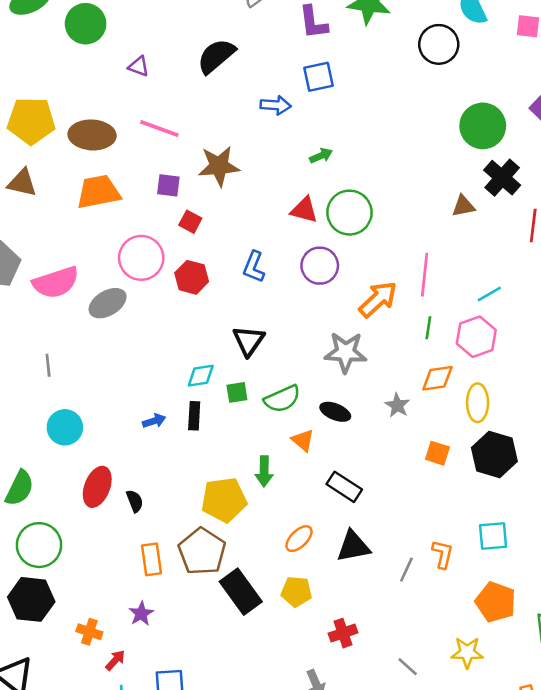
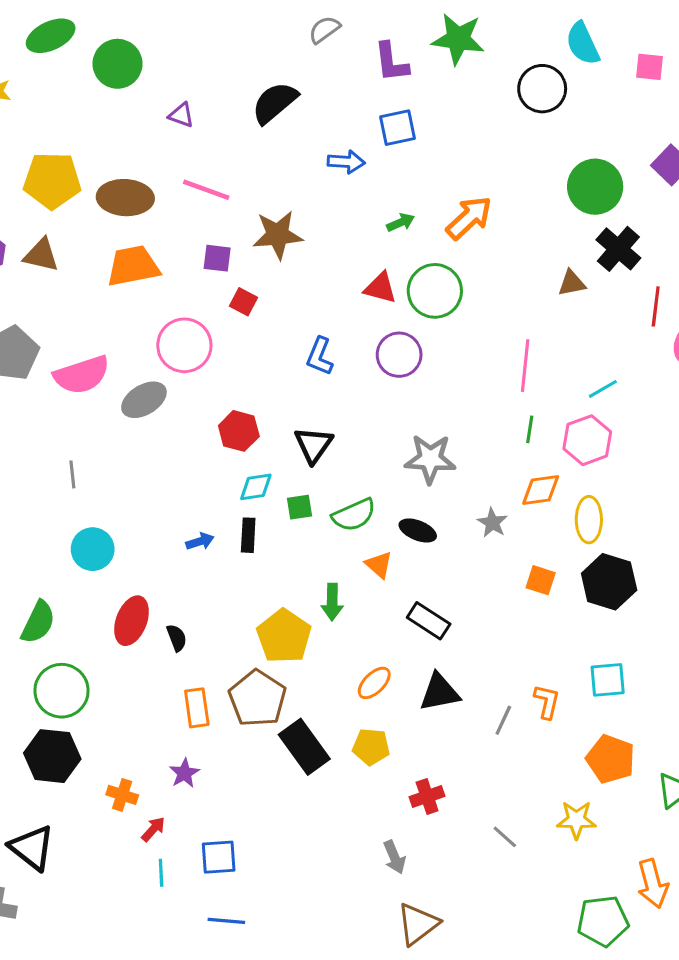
red hexagon: (192, 277) -> (239, 431), moved
orange arrow: (378, 299) -> (469, 218), moved
yellow pentagon: (224, 500) -> (284, 636), turned -30

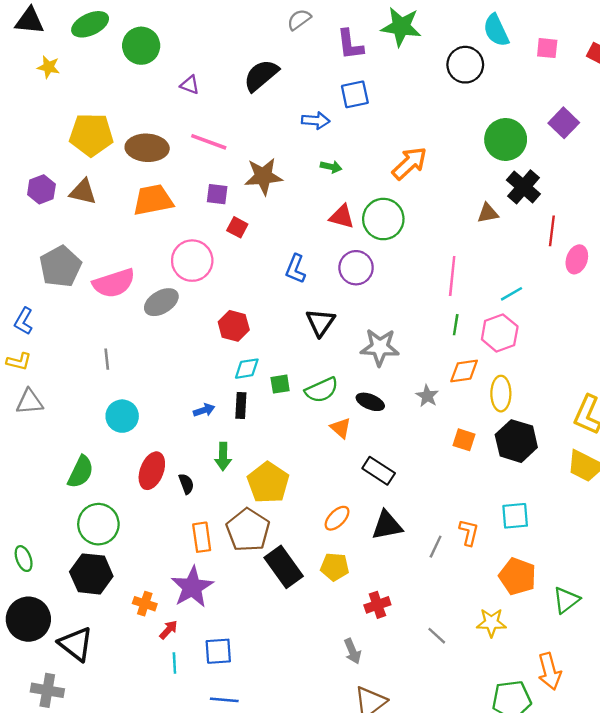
green arrow: (401, 222) -> (331, 167), moved, turned 36
black triangle: (314, 445) -> (320, 322), moved
green arrow: (332, 602) -> (223, 456), moved
purple star: (184, 773) -> (192, 587), size x1.8

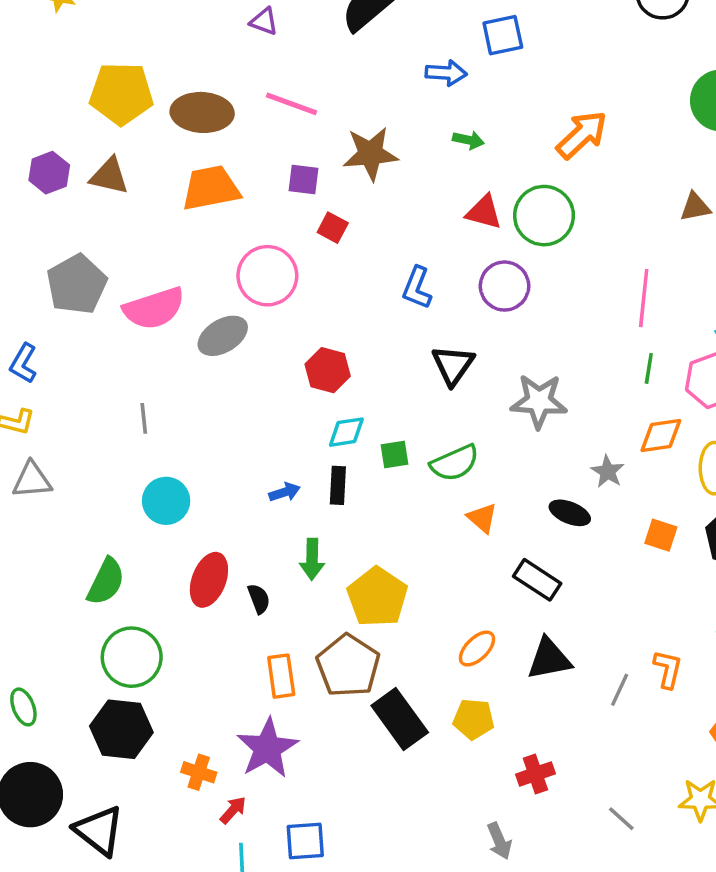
black ellipse: (370, 402) -> (570, 513), moved

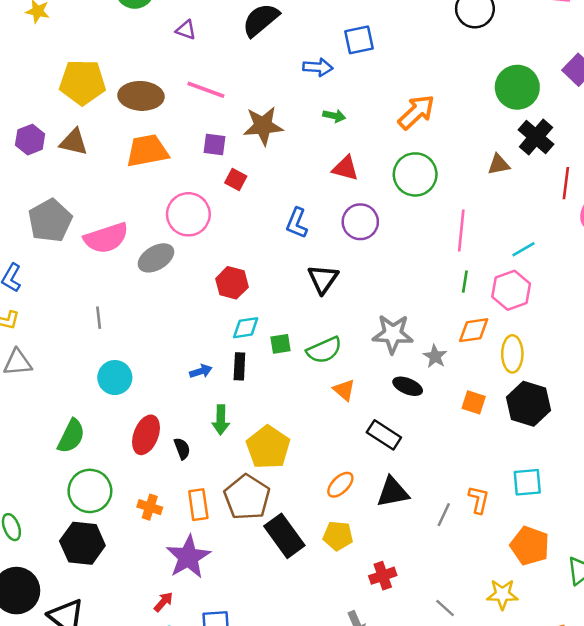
green circle: (544, 216) -> (415, 174), moved
gray star: (539, 401) -> (393, 334), moved
orange cross: (199, 772) -> (150, 507), moved

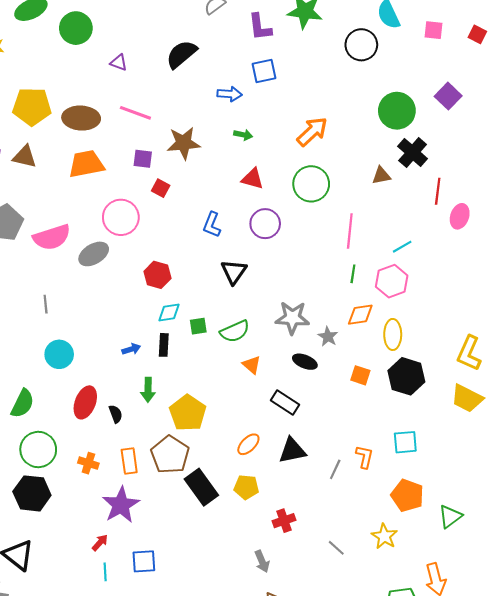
yellow star: (502, 594) -> (384, 536), turned 30

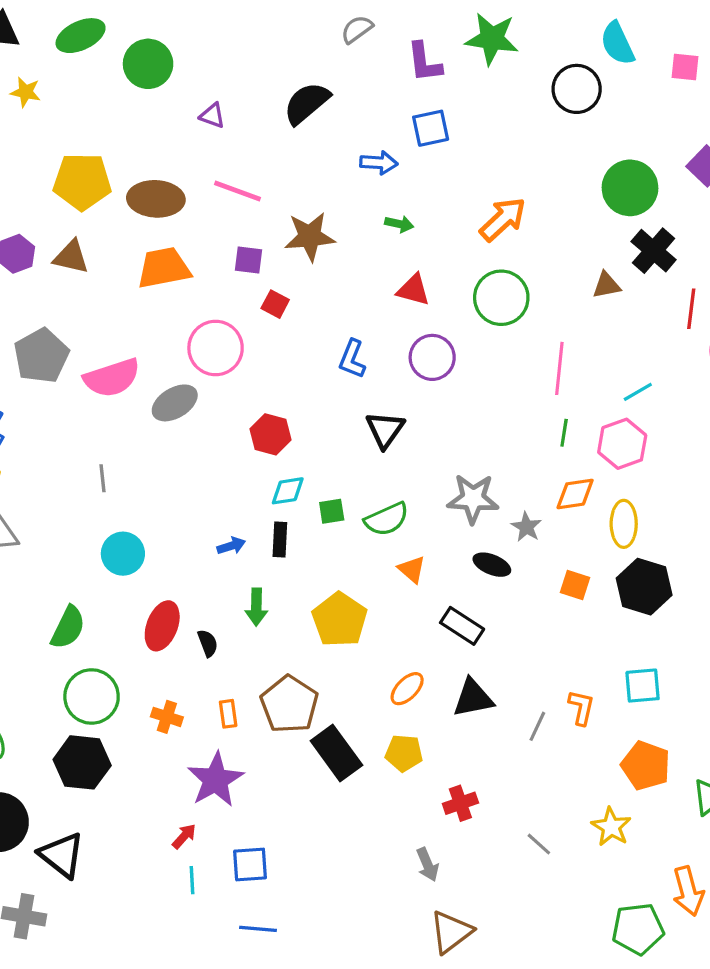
yellow pentagon: (188, 413) -> (340, 620), moved
orange rectangle: (129, 461) -> (228, 714), size x0.7

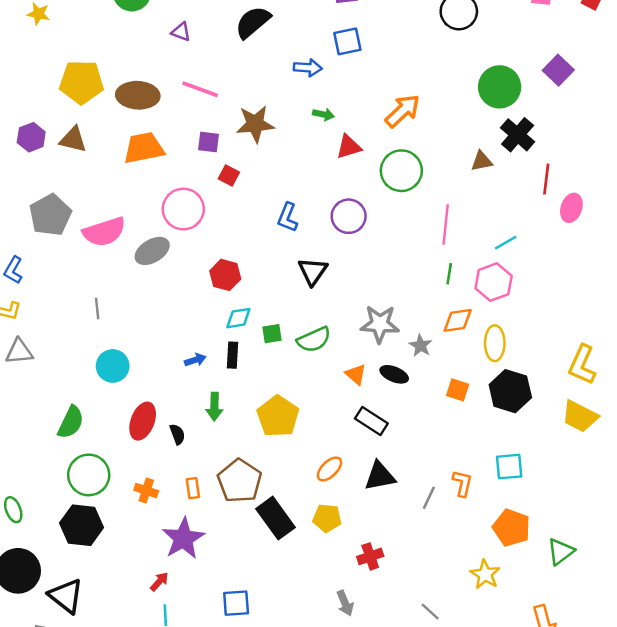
red triangle: (413, 290) -> (349, 147), moved, turned -32
orange triangle: (412, 569) -> (356, 374), moved
gray line: (539, 844) -> (430, 612), moved
blue square: (250, 864) -> (236, 603), moved

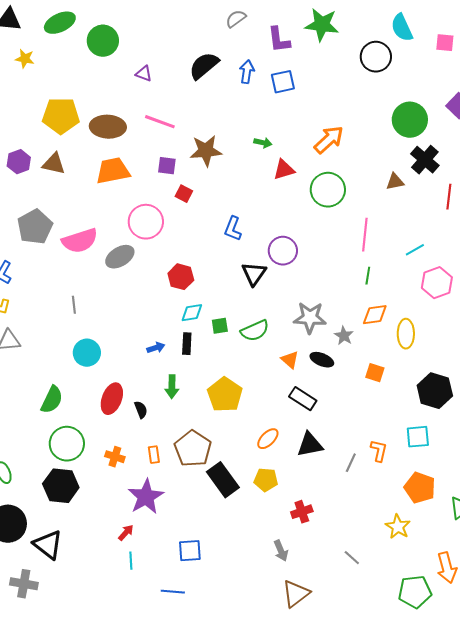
blue arrow: (308, 68) -> (247, 72), moved, turned -85
purple circle: (349, 216) -> (283, 251), moved
pink hexagon: (494, 282) -> (437, 283), moved
black hexagon: (510, 391) -> (435, 391), moved

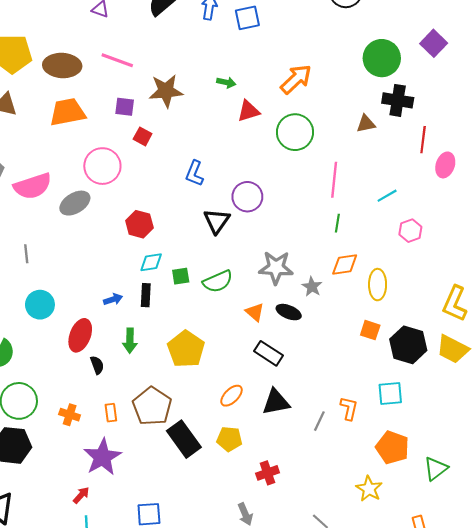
black cross: (425, 160) -> (398, 100), turned -32
pink hexagon: (437, 283) -> (410, 231), size x0.7
orange square: (375, 373) -> (370, 330), moved
red ellipse: (112, 399) -> (80, 335), moved

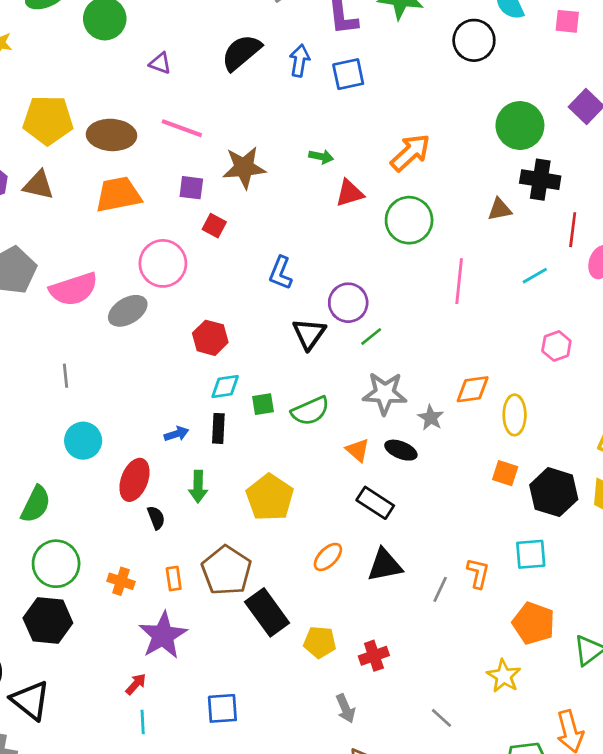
cyan line: (387, 196) -> (535, 276), moved
green line: (337, 223) -> (371, 336), moved, turned 42
yellow pentagon: (229, 439) -> (320, 642), moved

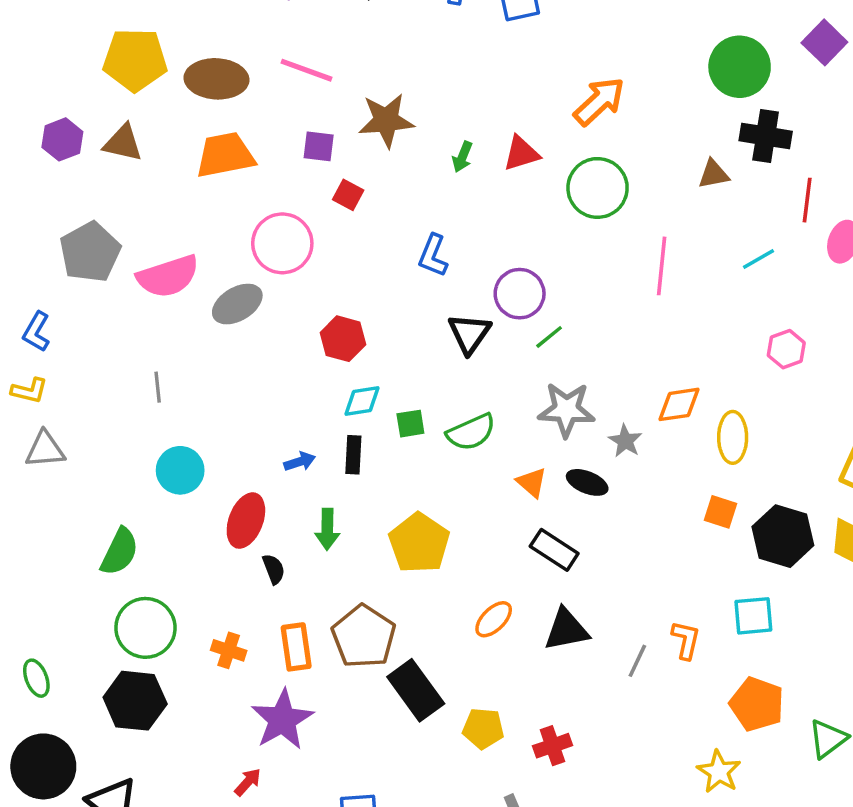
green arrow: (321, 157) -> (462, 157), moved, turned 100
orange rectangle: (174, 579) -> (296, 647), size x1.5

